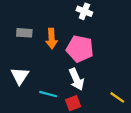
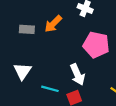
orange arrow: (52, 39) -> (53, 24), moved, turned 48
pink pentagon: (80, 49) -> (96, 45), moved

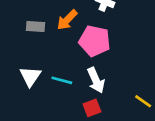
pink pentagon: (96, 45) -> (95, 41), moved
cyan line: (50, 89) -> (62, 80), moved

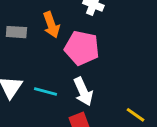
orange arrow: (67, 20) -> (51, 25), turned -65

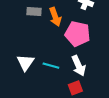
gray rectangle: (16, 32) -> (34, 12), moved

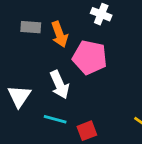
cyan line: (51, 66) -> (55, 119), moved
white arrow: (79, 66) -> (60, 85), moved

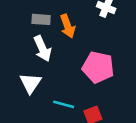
pink pentagon: (90, 57) -> (98, 67), moved
white arrow: (60, 85) -> (42, 49), moved

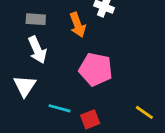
orange arrow: (68, 26) -> (78, 25), moved

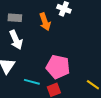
pink pentagon: (96, 69) -> (58, 67), moved

